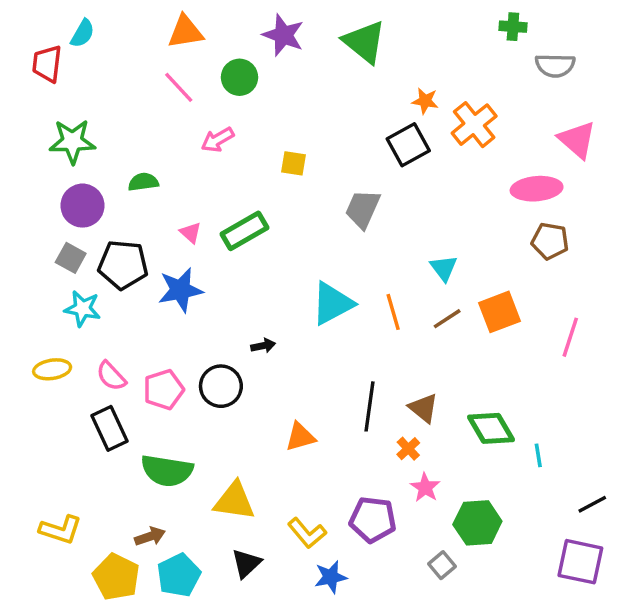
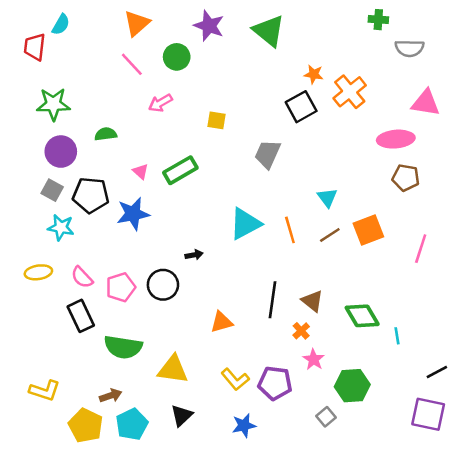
orange triangle: (185, 32) -> (137, 23), turned -32
pink triangle: (577, 140) -> (426, 103), turned -32
yellow L-shape: (307, 533) -> (235, 379), moved

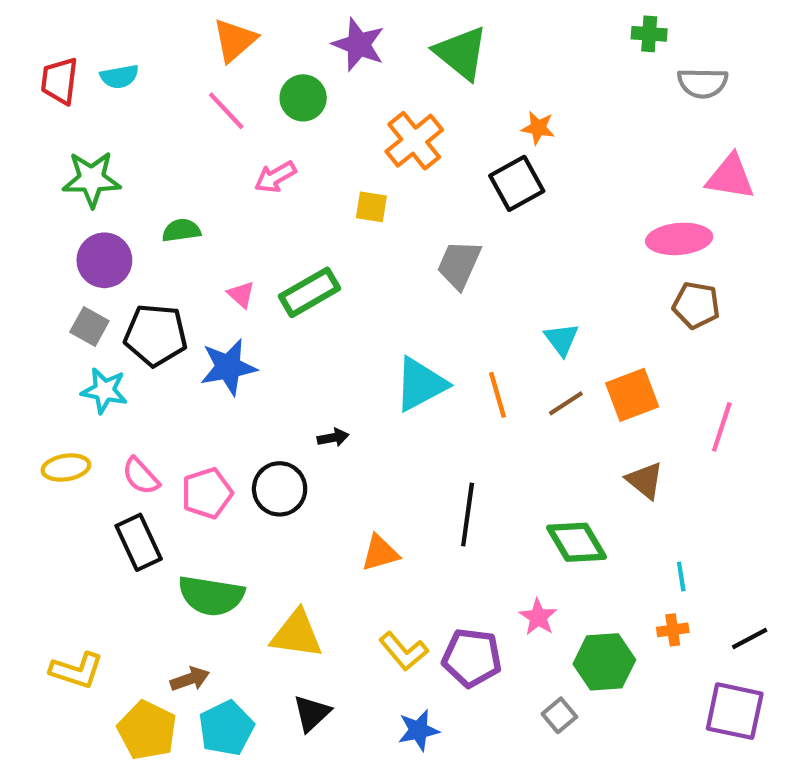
cyan semicircle: (61, 25) -> (119, 77), moved, turned 50
orange cross: (350, 92) -> (414, 141), moved
brown triangle: (312, 301) -> (645, 480), moved
green diamond: (362, 316) -> (577, 542), moved
orange cross: (301, 331) -> (673, 630), moved, turned 35

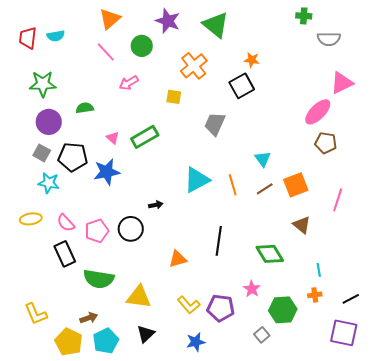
pink triangle: (730, 177) -> (342, 83), turned -35
pink ellipse: (679, 239) -> (318, 112), turned -40
yellow L-shape: (77, 670) -> (36, 314), turned 50

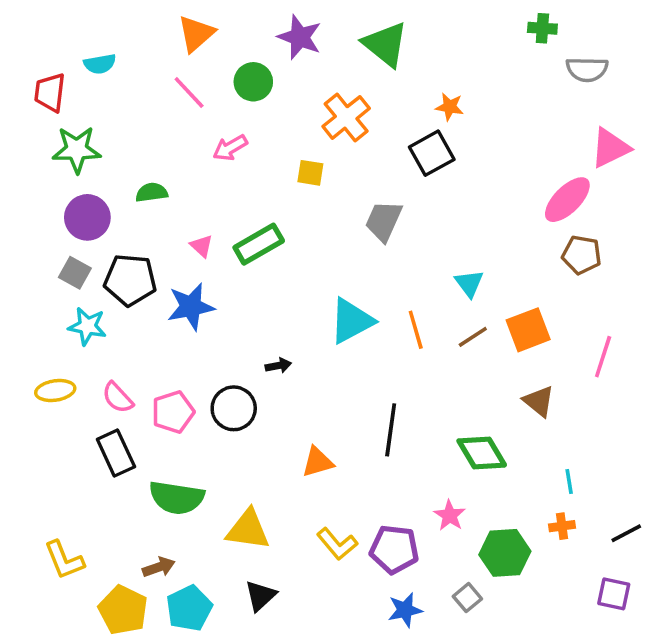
red trapezoid: (28, 38) -> (50, 92), moved
purple square: (344, 333) -> (614, 594), size x0.7
blue star: (196, 342) -> (405, 610), moved

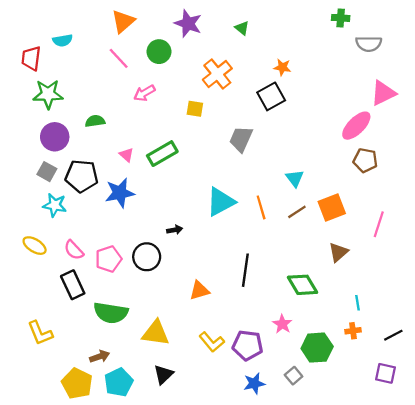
green triangle: (385, 44) -> (242, 28), size x0.5
yellow ellipse: (55, 391) -> (35, 246), turned 40
brown triangle: (539, 401) -> (338, 252), turned 40
yellow L-shape: (64, 560) -> (40, 333), moved

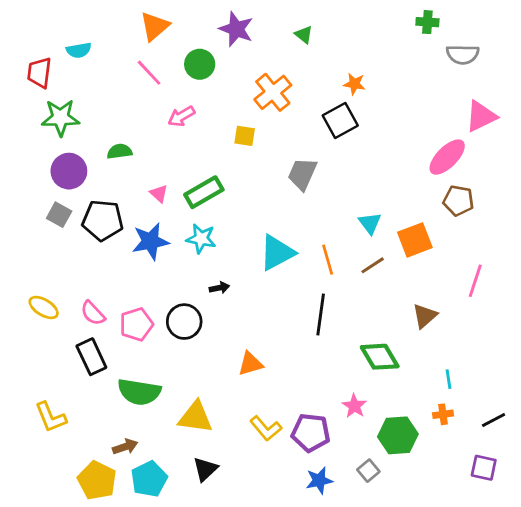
cyan star: (55, 205) -> (201, 239), moved
orange square: (332, 207) -> (415, 240), moved
black line: (245, 270) -> (321, 315), moved

